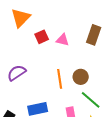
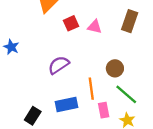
purple semicircle: (17, 73) -> (59, 65), moved
orange line: (60, 79) -> (91, 89), moved

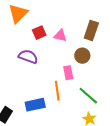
purple semicircle: (59, 65) -> (28, 57), moved, turned 54
brown circle: (115, 68) -> (82, 56), moved
pink rectangle: (104, 110) -> (68, 73), moved

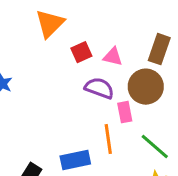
brown circle: (82, 56) -> (146, 87), size x1.5
purple semicircle: (28, 57) -> (99, 88), moved

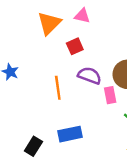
pink triangle: (113, 57) -> (82, 16), moved
orange line: (108, 139) -> (58, 88), moved

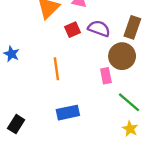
purple semicircle: (89, 76) -> (99, 28), moved
black rectangle: (33, 146) -> (16, 124), moved

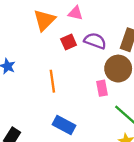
blue rectangle: (68, 113) -> (64, 125), turned 40

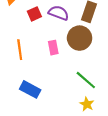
pink rectangle: (102, 88) -> (53, 48), moved

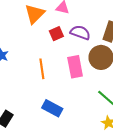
pink rectangle: (53, 48) -> (75, 67), size x1.5

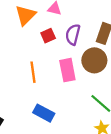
purple semicircle: (80, 33) -> (73, 35), turned -96

